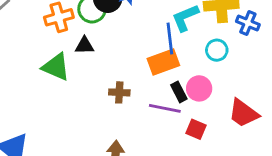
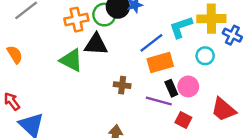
blue line: (170, 39) -> (151, 43), moved, turned 55
black triangle: (84, 46) -> (96, 44), size x1.5

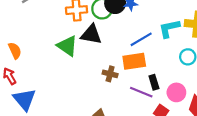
orange semicircle: (15, 54) -> (15, 51), moved
orange rectangle: (160, 62) -> (134, 61), moved
pink circle: (188, 86) -> (176, 92), moved

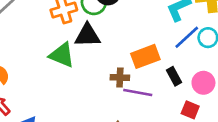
blue line: (141, 39) -> (187, 37), moved
purple line: (141, 92) -> (138, 92), moved

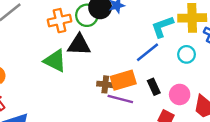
blue line: (187, 37) -> (148, 52), moved
orange rectangle: (145, 56) -> (123, 80), moved

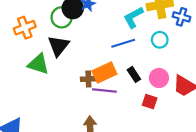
orange cross: (60, 21) -> (25, 28), moved
black triangle: (79, 45) -> (58, 46), turned -45
blue line: (148, 52) -> (123, 43), turned 30

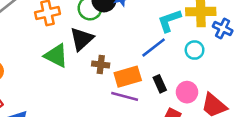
blue line: (123, 43) -> (154, 47), turned -30
brown cross: (88, 79) -> (101, 65), moved

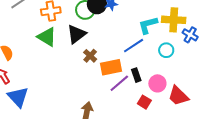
green triangle: (56, 56) -> (47, 37), moved
brown cross: (101, 65) -> (90, 56), turned 32
purple line: (125, 96) -> (119, 83), moved, turned -60

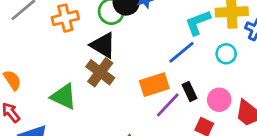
black triangle: (76, 34) -> (103, 45), turned -45
green triangle: (47, 37) -> (64, 96), moved
brown cross: (90, 56) -> (100, 72), moved, size x1.5

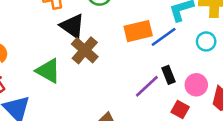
black triangle: (103, 45) -> (72, 26), moved
orange rectangle: (154, 85) -> (138, 31), moved

